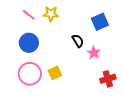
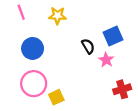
pink line: (29, 15) -> (21, 12), moved, turned 32
blue square: (100, 22) -> (113, 36), moved
yellow square: (55, 73) -> (56, 97), moved

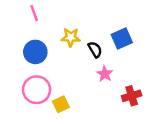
pink line: (21, 12) -> (34, 13), moved
yellow star: (57, 16) -> (71, 37), moved
pink star: (106, 60) -> (105, 74), moved

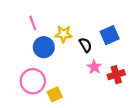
pink line: (34, 13) -> (33, 23), moved
blue circle: (35, 52) -> (44, 47), moved
red cross: (132, 96) -> (116, 75), moved

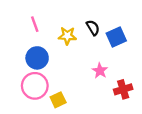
black semicircle: (85, 45) -> (93, 28), moved
blue circle: (44, 47) -> (37, 58), moved
red cross: (116, 75) -> (123, 89), moved

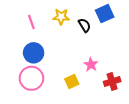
yellow star: (67, 36) -> (61, 17), moved
blue square: (116, 37) -> (105, 14), moved
yellow square: (58, 100) -> (72, 81), moved

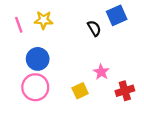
yellow star: (61, 17) -> (44, 20), moved
pink line: (31, 22) -> (19, 25), moved

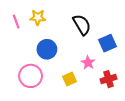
blue square: (117, 15) -> (107, 43), moved
black semicircle: (94, 28) -> (82, 25), size x1.5
blue circle: (38, 59) -> (47, 49), moved

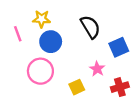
pink line: (16, 22) -> (18, 34), moved
blue circle: (47, 49) -> (51, 42), moved
pink circle: (31, 76) -> (40, 71), moved

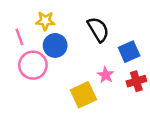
pink circle: (40, 71) -> (33, 65), moved
yellow square: (77, 87) -> (83, 95), size x1.5
red cross: (120, 87) -> (136, 81), moved

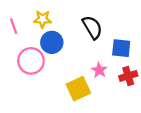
pink line: (19, 37) -> (14, 26), moved
blue square: (129, 52) -> (121, 48), turned 30

